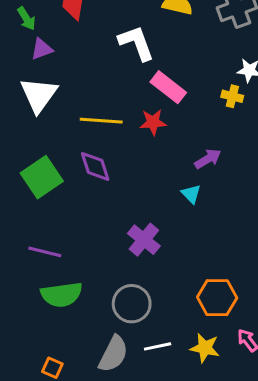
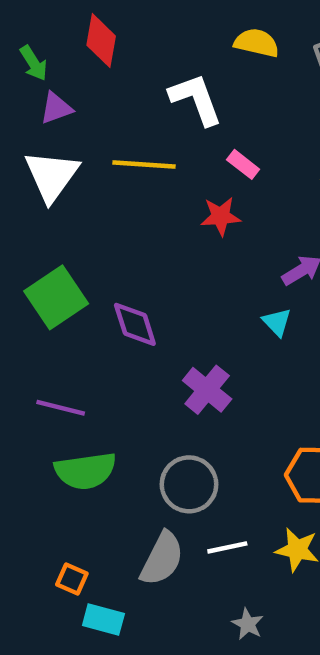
pink rectangle: (168, 87) -> (243, 164), size x0.6
yellow line: (101, 121) -> (144, 164), moved
purple diamond: (95, 166) -> (135, 324), moved

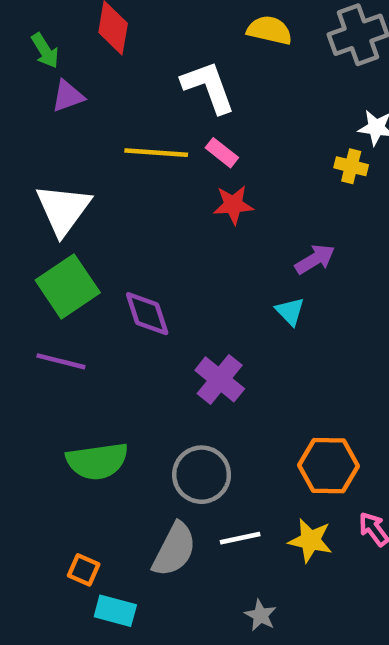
pink rectangle: (243, 164) -> (222, 153), moved
white triangle: (52, 176) -> (63, 209), moved
purple line: (61, 408) -> (61, 361), moved

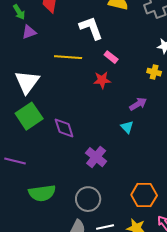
pink rectangle: (222, 153) -> (111, 57), moved
yellow cross: (351, 166) -> (154, 72), moved
purple line: (61, 361) -> (15, 161), moved

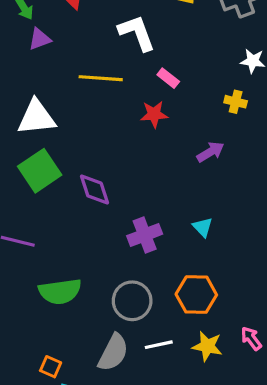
white triangle: (27, 82) -> (36, 117), turned 48
cyan triangle: (127, 127) -> (203, 227), moved
purple cross: (96, 157) -> (145, 235), turned 30
orange hexagon: (144, 195) -> (196, 295), moved

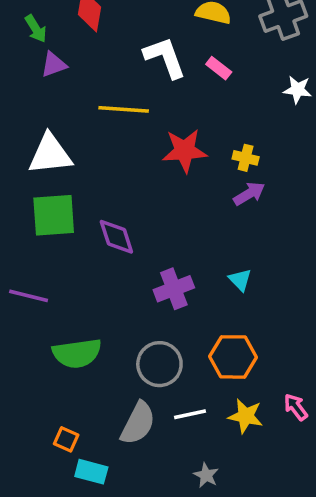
pink rectangle: (168, 78) -> (219, 68), moved
yellow cross: (236, 102) -> (246, 158), moved
red star: (154, 114) -> (185, 151), size x1.4
green square: (40, 171) -> (54, 215), turned 30

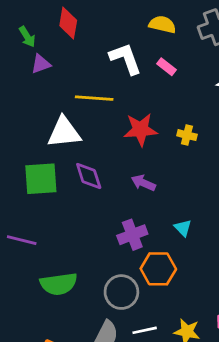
white triangle: (50, 154) -> (64, 132), moved
purple arrow: (249, 194) -> (143, 183), moved, turned -125
purple diamond: (116, 237) -> (89, 176), moved
orange hexagon: (233, 357) -> (158, 269), moved

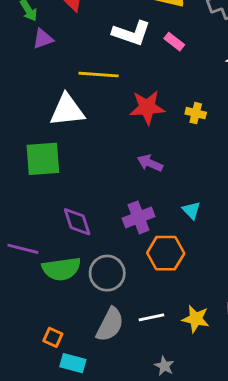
white L-shape: (126, 59) -> (131, 33), turned 129
purple diamond: (89, 176) -> (77, 222), moved
purple line: (22, 240) -> (23, 249), moved
gray circle: (121, 292) -> (107, 273), moved

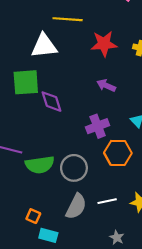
purple diamond: (77, 222) -> (51, 102), moved

